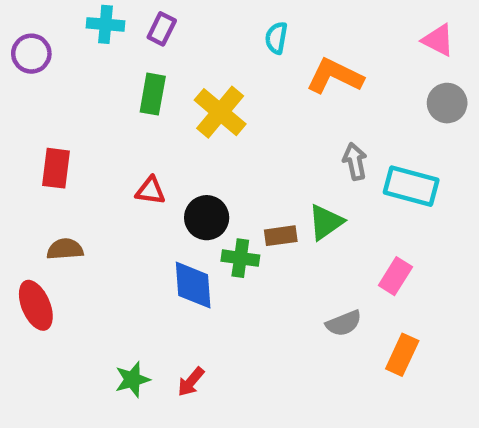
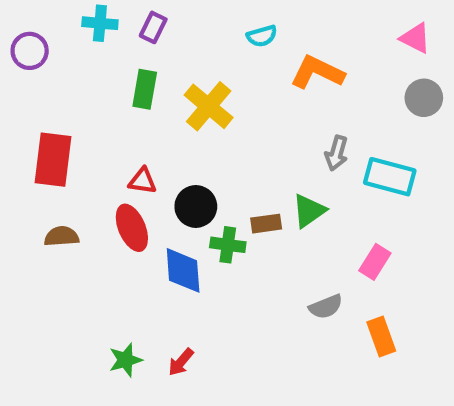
cyan semicircle: (276, 38) -> (262, 36), turned -116
gray arrow: (355, 161) -> (336, 153), turned -152
red rectangle: (56, 168) -> (53, 160), size x1.4
red ellipse: (36, 305) -> (132, 228), moved
orange rectangle: (402, 355) -> (381, 336), turned -45

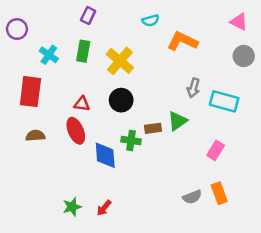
cyan cross: (100, 23) -> (49, 55), moved, turned 30
black circle: (196, 206) -> (121, 100), moved
gray semicircle: (326, 307) -> (192, 197), moved

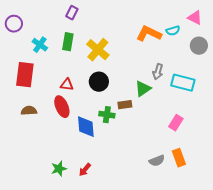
cyan semicircle: (151, 20) -> (173, 31), moved
green triangle: (178, 121) -> (143, 89), moved

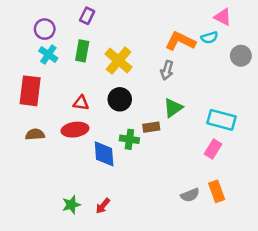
pink triangle: (195, 18) -> (223, 17), moved
purple circle: (14, 24) -> (45, 29), moved
gray arrow: (158, 72) -> (167, 70), moved
cyan rectangle: (183, 83) -> (221, 120), moved
red ellipse: (62, 107) -> (75, 130), turned -75

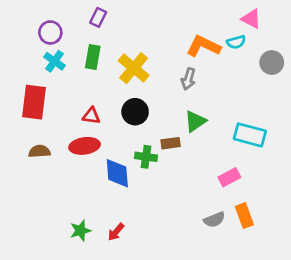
pink rectangle: (213, 149) -> (229, 177), moved, turned 30

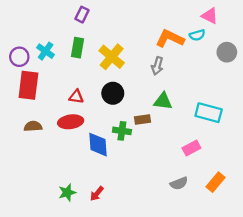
purple circle: (50, 32) -> (19, 57), moved
green triangle: (195, 121) -> (163, 101), turned 42
orange rectangle: (244, 216) -> (215, 182), moved, turned 60

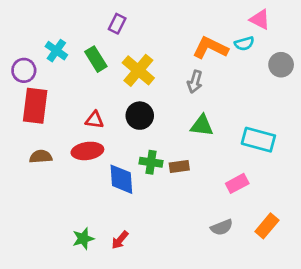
purple rectangle: (82, 15) -> (117, 24), moved
green rectangle: (77, 48) -> (96, 59), turned -42
cyan cross: (46, 51) -> (56, 51), moved
brown rectangle: (142, 119) -> (179, 166), moved

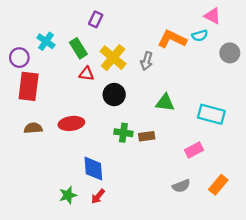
gray arrow: (195, 82) -> (147, 61), moved
red triangle: (94, 120) -> (86, 74), moved
blue diamond: (121, 179) -> (93, 169), moved

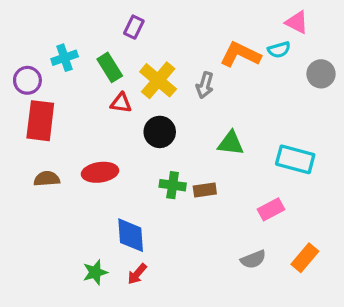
cyan cross: (46, 41) -> (65, 58), turned 36

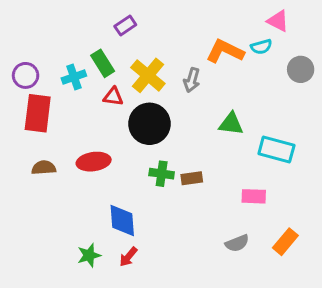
purple rectangle: (134, 27) -> (125, 26), turned 30
cyan cross: (65, 58) -> (74, 77), moved
black circle: (160, 132) -> (149, 124), size x1.4
green triangle: (231, 143) -> (231, 124), moved
pink rectangle: (271, 209) -> (254, 196), turned 30

